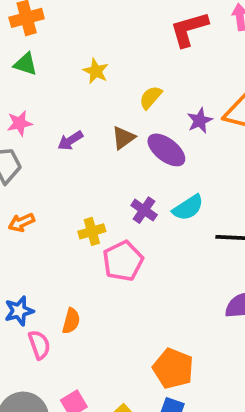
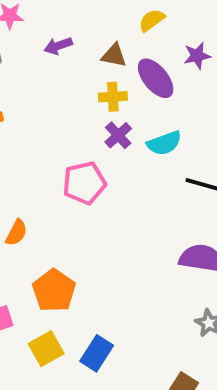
brown triangle: (123, 138) -> (114, 55), turned 35
yellow cross: (92, 231) -> (113, 97), moved
orange pentagon: (173, 369) -> (54, 291), moved

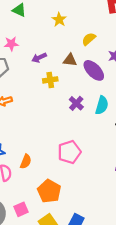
yellow cross: (113, 97) -> (50, 80), moved
cyan semicircle: (164, 143) -> (102, 105), turned -48
pink pentagon: (84, 183) -> (69, 152), moved

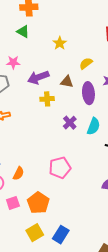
purple arrow: (39, 58) -> (38, 77), size x1.5
purple ellipse: (94, 70) -> (88, 93), turned 35
pink square: (21, 209) -> (13, 203), moved

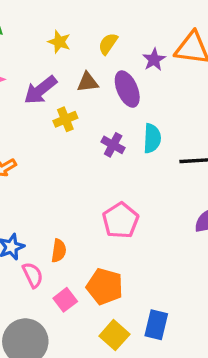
yellow star: (60, 43) -> (59, 42), moved

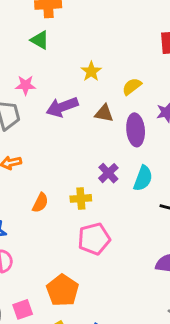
yellow cross: (65, 119) -> (81, 198), moved
orange semicircle: (59, 251) -> (40, 203), moved
pink square: (65, 300) -> (23, 309), moved

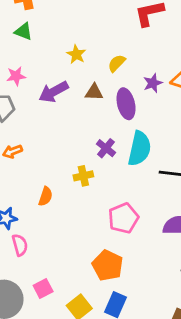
cyan semicircle: (143, 178) -> (139, 149), size x1.4
orange semicircle: (40, 203) -> (45, 196), moved
pink pentagon: (94, 239) -> (123, 218), moved
orange pentagon: (63, 290) -> (108, 265), moved

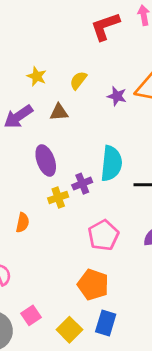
purple star: (153, 83) -> (117, 96), turned -30
purple ellipse: (126, 104) -> (46, 160), moved
purple cross: (106, 148) -> (82, 184), moved, turned 36

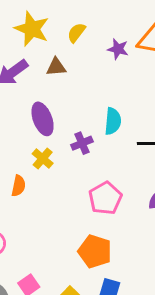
yellow star: (37, 76) -> (32, 29), size x1.6
cyan semicircle: (111, 163) -> (113, 121), size x0.7
yellow cross: (58, 197) -> (43, 159), moved, turned -30

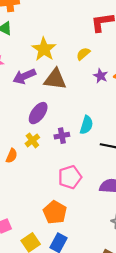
yellow semicircle: (76, 33) -> (83, 54), moved
brown triangle: (56, 67) -> (55, 79), size x1.6
purple ellipse: (43, 119) -> (38, 113), turned 45

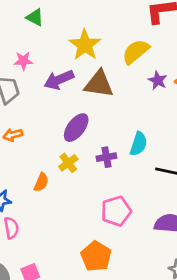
yellow semicircle: (83, 54) -> (136, 52), size x1.5

